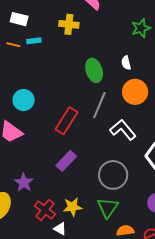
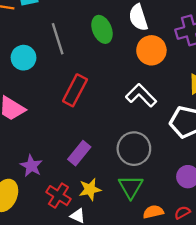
white semicircle: (126, 63) -> (138, 17), size x1.6
cyan circle: (24, 100) -> (23, 58), moved
gray line: (99, 105) -> (58, 39), moved, turned -36
purple rectangle: (66, 161) -> (79, 153), moved

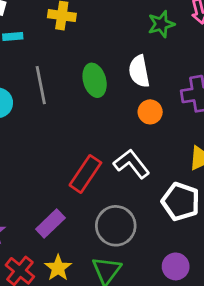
orange circle: (151, 50) -> (150, 112), size x0.7
red rectangle: (75, 90) -> (85, 174), moved
yellow star: (90, 189) -> (58, 268), turned -30

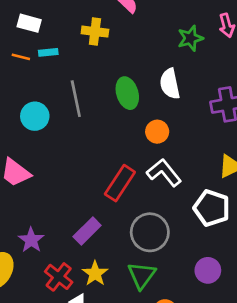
orange circle: (150, 112) -> (157, 132), moved

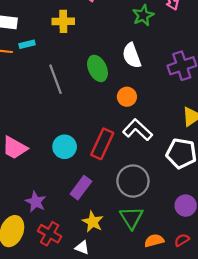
cyan circle: (35, 116) -> (65, 147), moved
red cross: (59, 277) -> (50, 234), moved

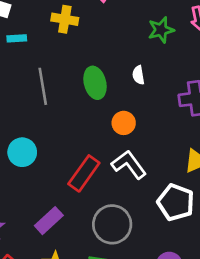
white semicircle: (132, 56) -> (138, 75), size x0.6
cyan circle: (65, 147) -> (22, 152), moved

